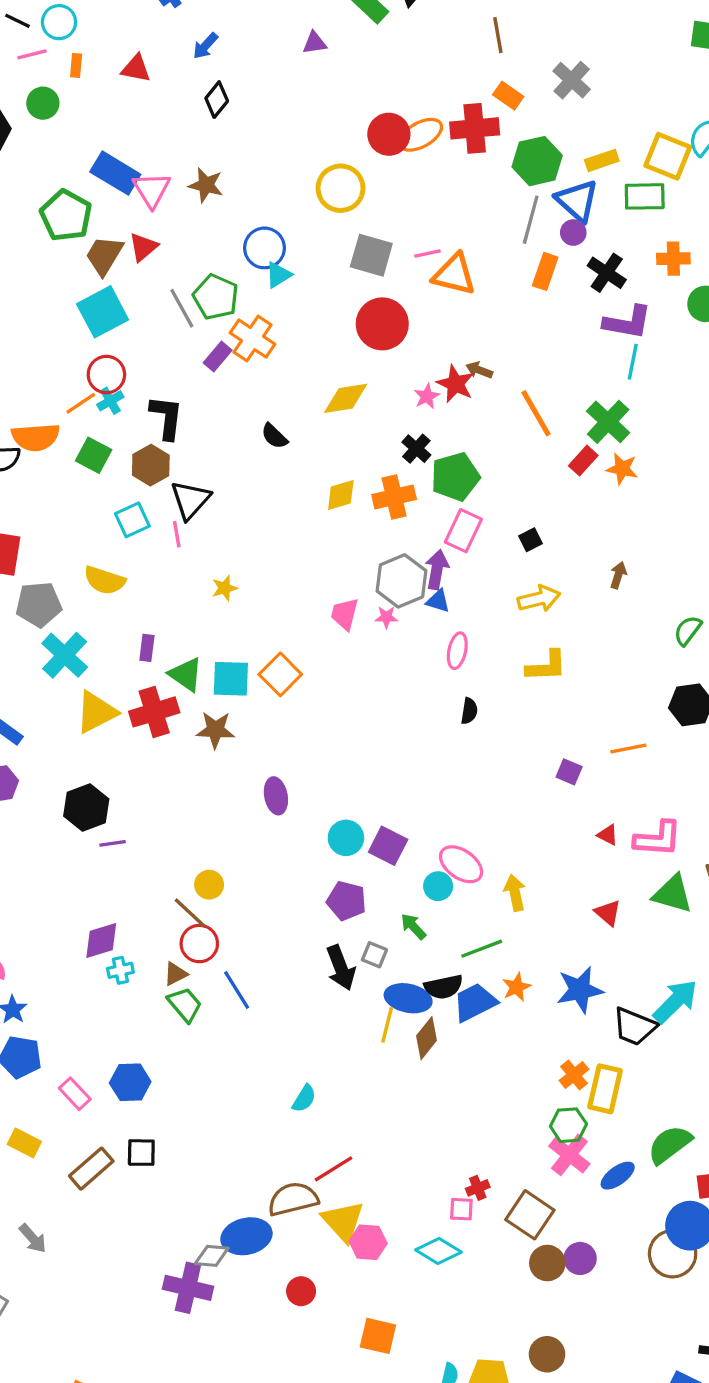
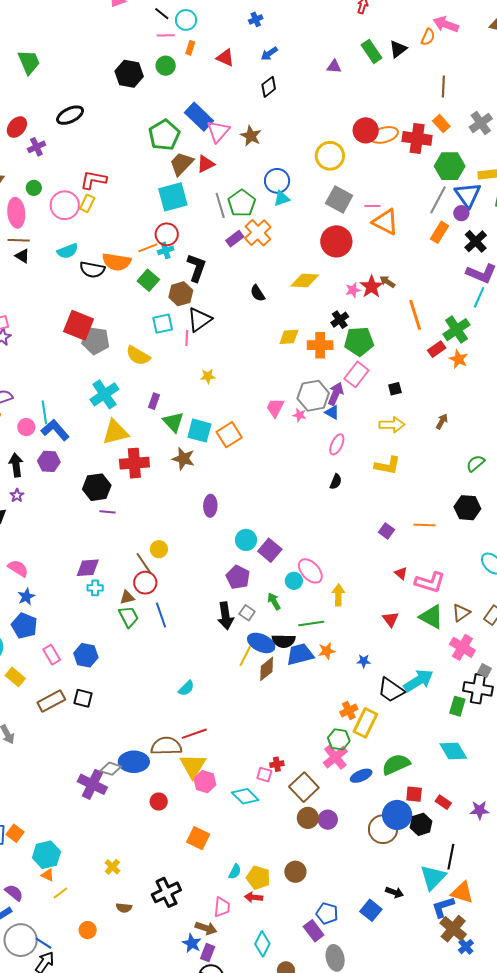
gray pentagon: (39, 604) -> (96, 341), moved
red cross: (154, 712) -> (134, 463), moved
blue star: (580, 990) -> (364, 661), size x0.5

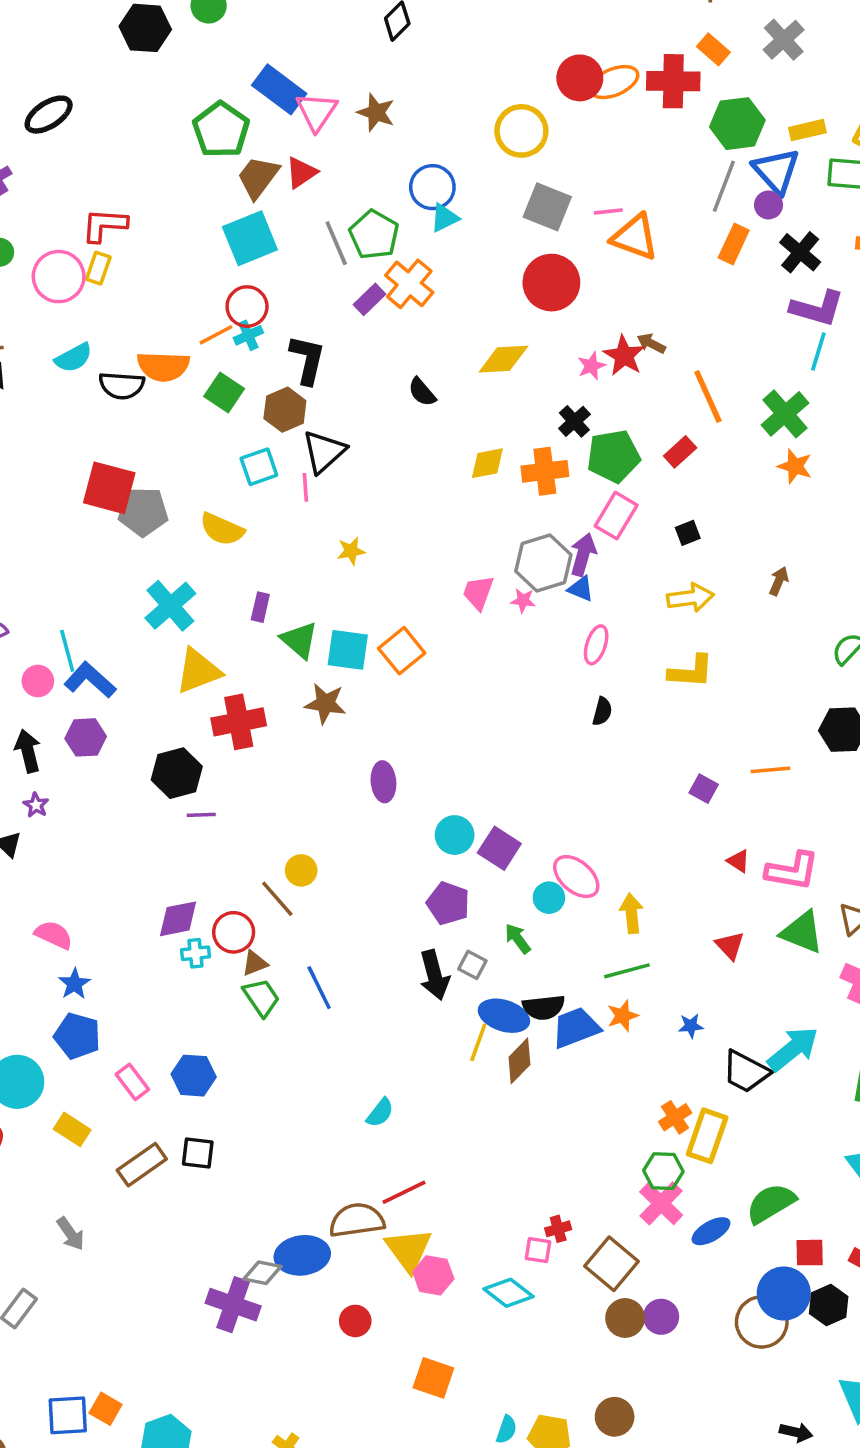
red rectangle: (437, 349) -> (680, 452), moved
red circle: (145, 583) -> (234, 932), moved
green line: (311, 624) -> (627, 971), moved

